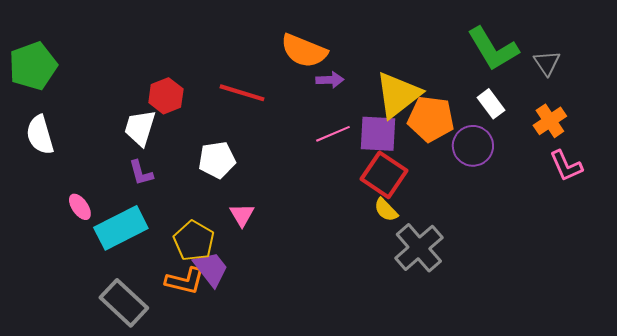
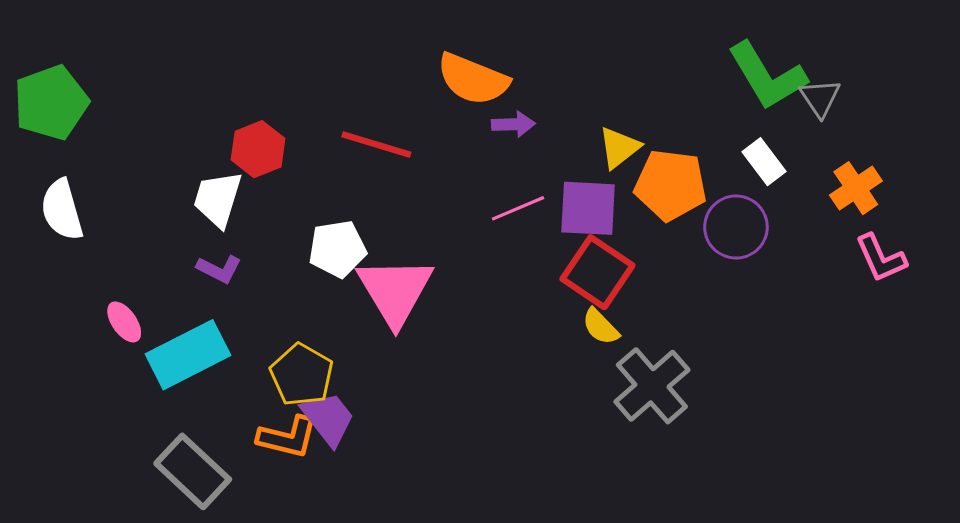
gray triangle: (547, 63) -> (820, 98), moved
yellow triangle: (398, 95) -> (619, 148), size x0.6
purple L-shape: (141, 173) -> (219, 269), turned -48
pink triangle: (242, 215) -> (395, 291), moved, size x2.0

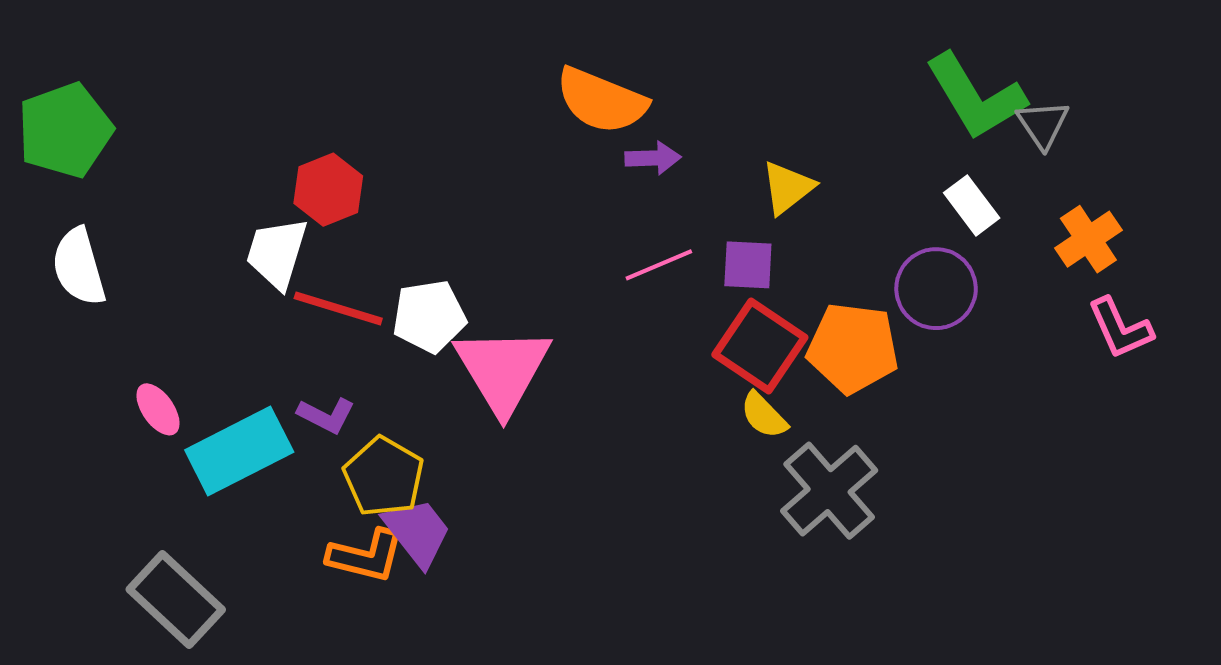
red line: (376, 144) -> (338, 308), moved
orange pentagon: (671, 185) -> (853, 348), moved
purple square: (588, 208) -> (748, 265), size x0.7
purple L-shape: (219, 269) -> (326, 415), moved
gray rectangle: (193, 471) -> (176, 599), moved

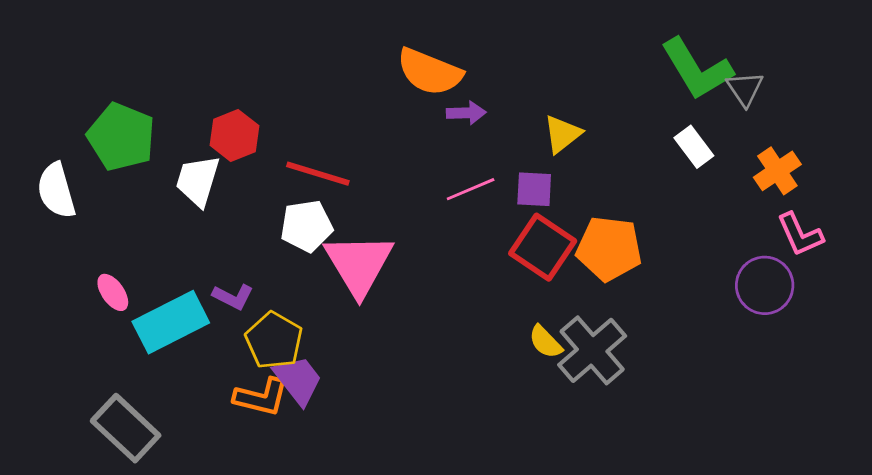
green pentagon: (65, 130) -> (121, 137), moved, turned -30
purple circle: (936, 289) -> (765, 285), moved
red line: (338, 308) -> (318, 174), moved
yellow semicircle: (764, 415) -> (545, 342), moved

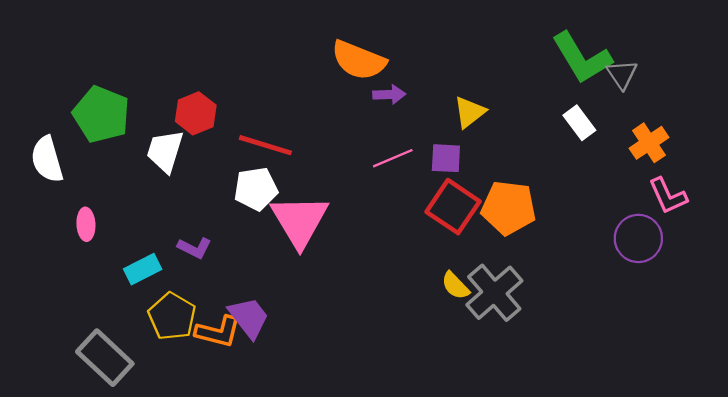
pink ellipse: (113, 292) -> (86, 224), moved, turned 32
cyan rectangle: (171, 322) -> (143, 269), size x0.6
yellow pentagon: (274, 340) -> (172, 316), moved

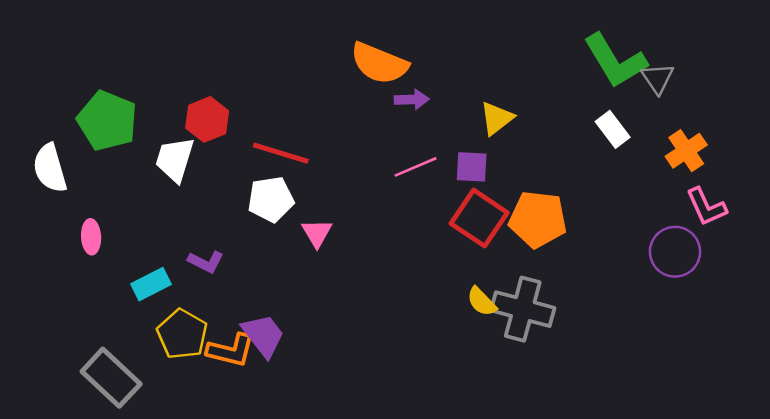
pink triangle: (300, 221) -> (317, 233), size x0.5
gray cross: (494, 293) -> (523, 309), turned -34

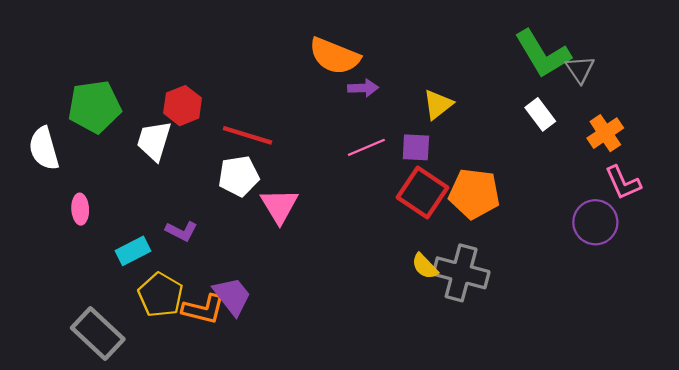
green pentagon: (107, 121) -> (94, 107), turned -30
pink triangle: (317, 233) -> (279, 206), size x1.4

